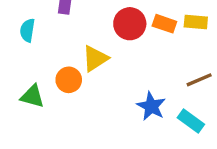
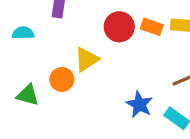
cyan semicircle: (27, 30) -> (23, 33), turned 80

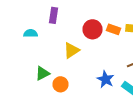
orange circle: (62, 80) -> (60, 84), moved
green triangle: (28, 95) -> (42, 73), moved, turned -42

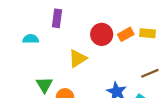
orange rectangle: (114, 29) -> (126, 34), turned -48
green triangle: (42, 73) -> (44, 85), turned -35

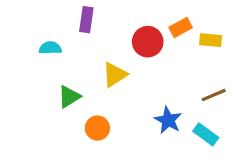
orange rectangle: (126, 34) -> (181, 28), moved
green triangle: (44, 85) -> (69, 97), moved, turned 30

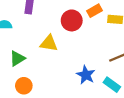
yellow triangle: (115, 75) -> (49, 43), turned 42
orange circle: (97, 128) -> (24, 86), moved

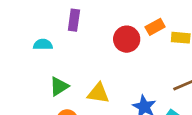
yellow triangle: (49, 43) -> (98, 93), moved

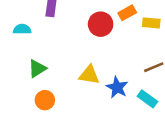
yellow triangle: (98, 93) -> (89, 75), moved

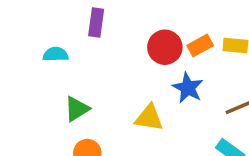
orange rectangle: (127, 13) -> (200, 45), moved
blue star: (117, 87) -> (188, 88), moved

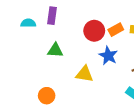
cyan semicircle: (56, 54) -> (28, 23), moved
green triangle: (77, 109) -> (55, 50), moved, turned 35

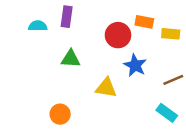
orange rectangle: (116, 30) -> (144, 22), moved, turned 40

